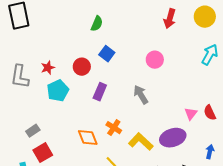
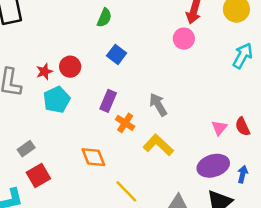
pink circle: (155, 60) -> (184, 39), moved
red circle: (82, 67) -> (70, 67), moved
orange cross: (114, 128) -> (125, 123), moved
purple ellipse: (173, 138) -> (213, 166), moved
yellow L-shape: (141, 142) -> (158, 145), moved

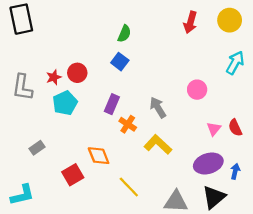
green semicircle: (104, 18) -> (124, 34), moved
pink circle: (184, 39) -> (197, 90), moved
red square: (38, 175) -> (73, 175), moved

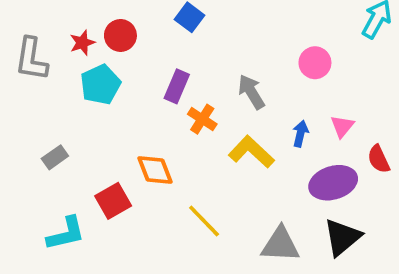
red semicircle: (235, 128) -> (379, 159), moved
blue arrow: (235, 171) -> (300, 134), moved
cyan L-shape: (22, 195) -> (66, 234), moved

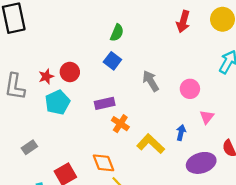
purple rectangle: (177, 86) -> (105, 103), turned 54
gray arrow: (251, 92) -> (151, 81), moved
pink triangle: (342, 126) -> (207, 117), moved
orange diamond: (155, 170) -> (104, 163), moved

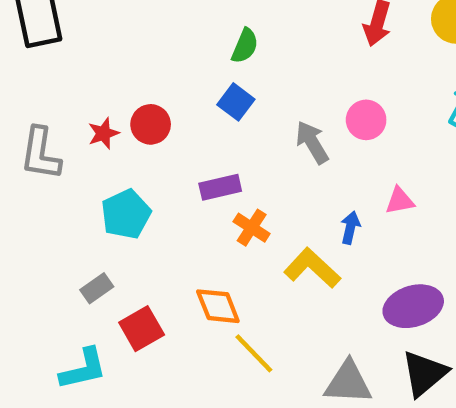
pink circle: (190, 89) -> (366, 120), moved
cyan pentagon: (57, 102) -> (126, 214), moved
pink triangle: (207, 117) -> (400, 201), moved, turned 40
blue arrow: (181, 133) -> (350, 228), moved
gray rectangle: (29, 147) -> (97, 288), moved

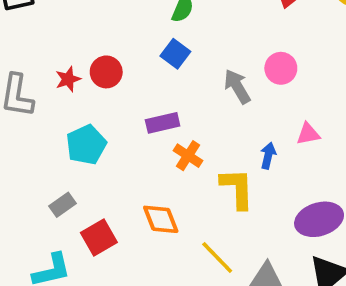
yellow L-shape: (312, 268) -> (237, 188), turned 45
yellow line: (254, 353) -> (217, 258), moved

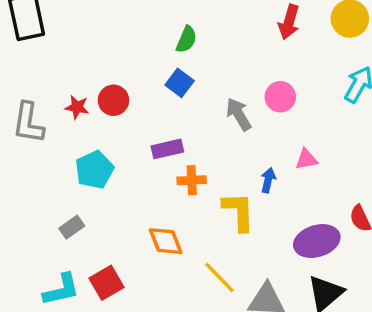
red star: (68, 79) -> (77, 107), turned 30
orange cross: (188, 156) -> (192, 180), turned -36
red square: (99, 237) -> (107, 283), moved

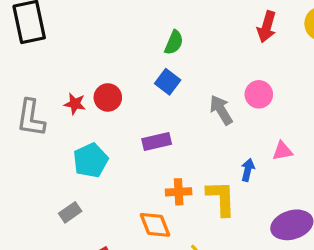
orange cross: (192, 180) -> (179, 192), moved

